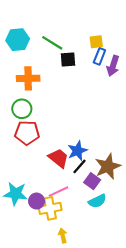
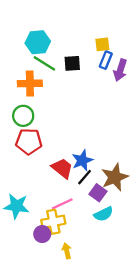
cyan hexagon: (18, 40) -> (38, 42), moved
green line: (52, 43) -> (44, 63), moved
purple circle: (37, 201) -> (42, 234), moved

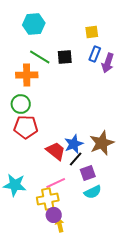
cyan hexagon: (38, 42) -> (34, 24), moved
yellow square: (102, 44) -> (92, 32), moved
brown star: (115, 177) -> (102, 143), moved
purple square: (98, 193) -> (88, 173), turned 35
purple circle: (42, 234) -> (54, 215), moved

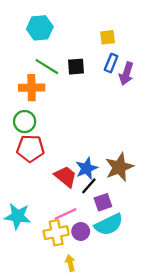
cyan semicircle: (93, 192) -> (109, 224), size x1.4
purple circle: (54, 215) -> (81, 231), moved

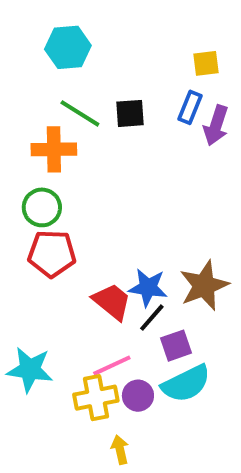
yellow square: (108, 37) -> (206, 63), moved
blue star: (87, 168) -> (148, 288), turned 30

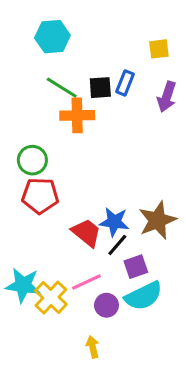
blue rectangle: (190, 107) -> (125, 83), moved
orange cross: (54, 149) -> (77, 115), moved
yellow cross: (96, 398) -> (51, 297), moved, turned -36

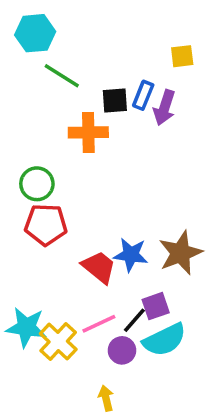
cyan hexagon: (52, 37) -> (35, 33), moved
green line: (62, 88) -> (62, 76), moved
purple arrow: (167, 97) -> (164, 108), moved
black line: (117, 245) -> (134, 320), moved

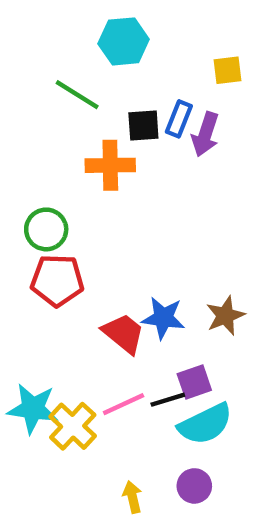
cyan hexagon: (35, 33) -> (124, 41), moved
brown star: (180, 253) -> (225, 316), size x0.7
black line: (134, 320) -> (168, 400), turned 32
purple circle: (122, 350) -> (194, 486), moved

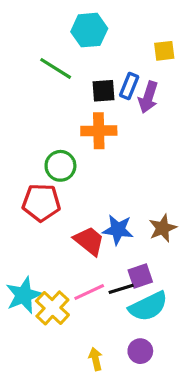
orange cross: (110, 165) -> (99, 131), moved
green circle: (46, 229) -> (60, 166), moved
cyan star: (33, 409) -> (24, 295), turned -30

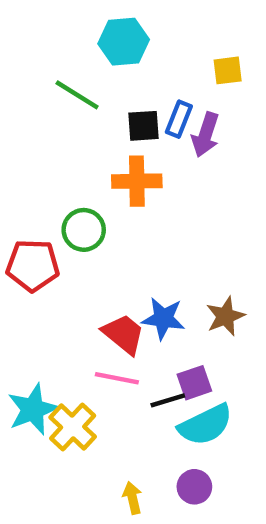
red pentagon: (41, 203) -> (33, 265), moved
pink line: (89, 292) -> (117, 378), moved, turned 36

